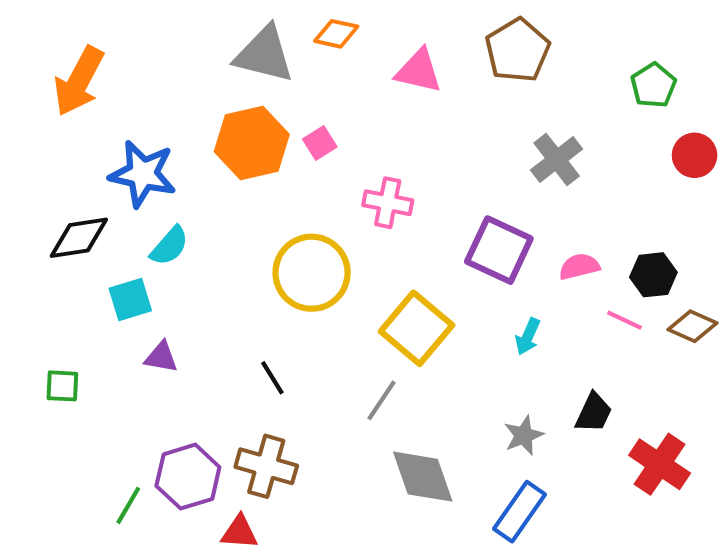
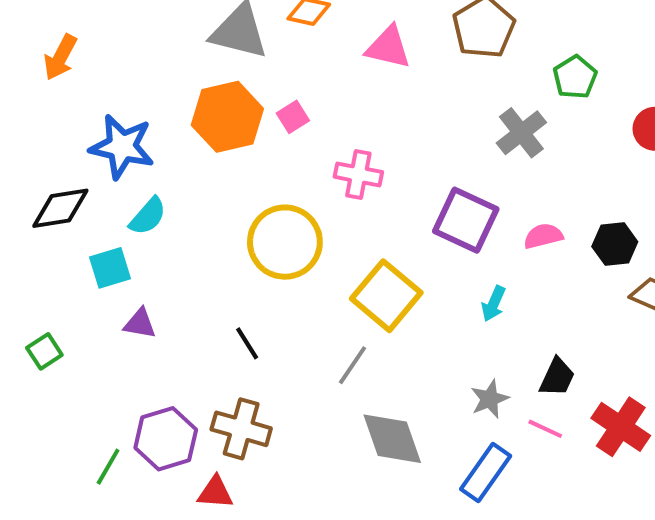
orange arrow: (79, 81) -> (60, 57), size x0.7
green pentagon: (653, 85) -> (575, 77), moved
pink line: (625, 320) -> (545, 429), moved
green square: (62, 386) -> (44, 351), turned -36

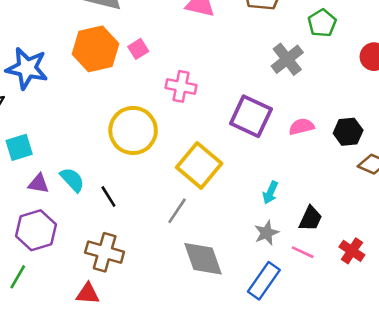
cyan semicircle: (148, 216) -> (72, 180), moved, turned -84
cyan arrow: (494, 304) -> (270, 193), moved
red cross: (621, 427) -> (352, 251), size x0.7
purple hexagon: (166, 439) -> (36, 230), moved

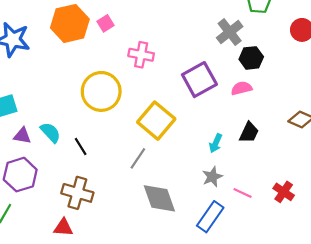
purple square: (251, 116) -> (199, 80), turned 36
black hexagon: (348, 132) -> (251, 58), moved
black trapezoid: (311, 219) -> (249, 132), moved

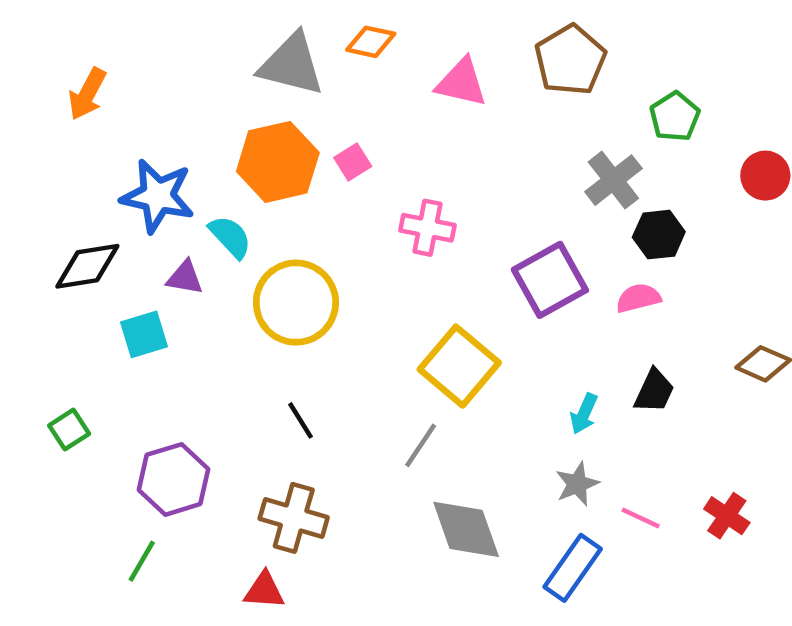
yellow circle: (101, 91) -> (296, 303), moved
cyan semicircle: (50, 132) -> (230, 237), moved
purple triangle: (22, 136) -> (185, 278), moved

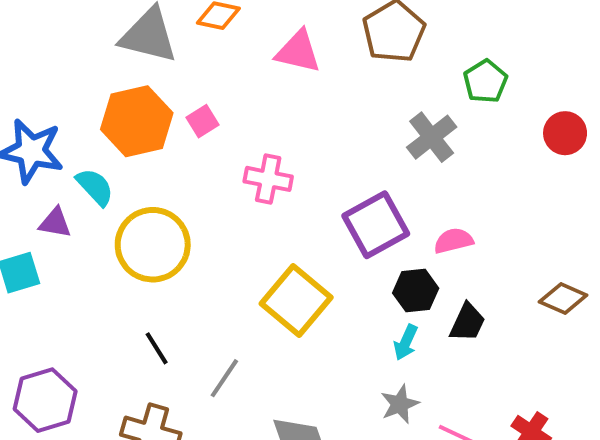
black hexagon: (659, 235) -> (416, 291), moved
gray line: (421, 445) -> (224, 378), moved

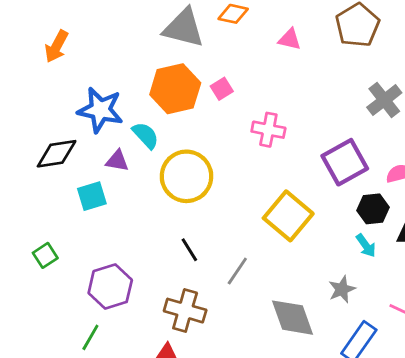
pink triangle: (298, 51) -> (290, 39), size x0.7
cyan arrow: (406, 342) -> (366, 246), turned -60
gray star: (400, 404) -> (342, 289), moved

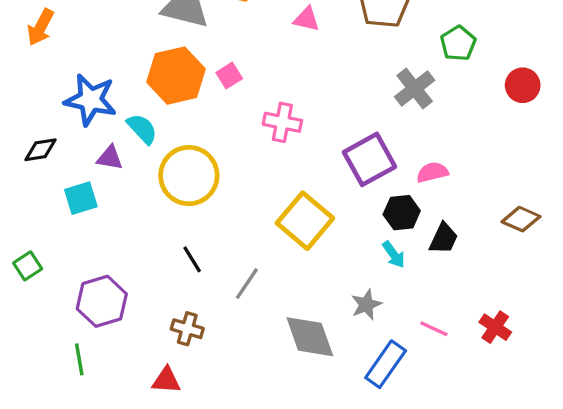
black diamond: (57, 154) -> (41, 150), size x0.7
brown cross: (185, 311) -> (187, 329), size x0.7
green line: (90, 337) -> (79, 359), turned -40

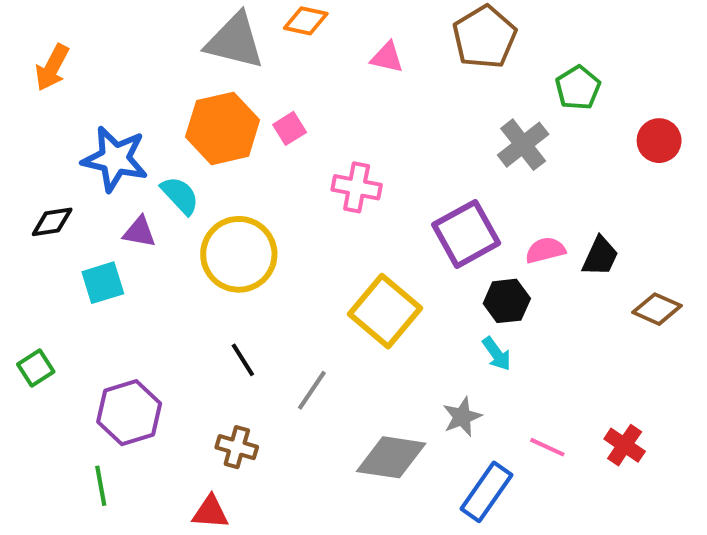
black trapezoid: (444, 238) -> (600, 256), moved
gray diamond: (310, 337) -> (391, 457), turned -62

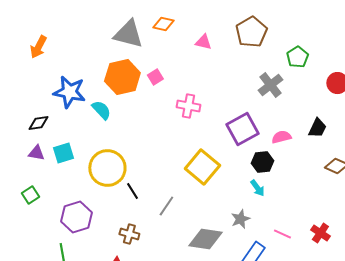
purple triangle: (139, 232) -> (36, 153), moved
yellow circle: (239, 254) -> (107, 168), moved
black trapezoid: (600, 256) -> (317, 128), moved

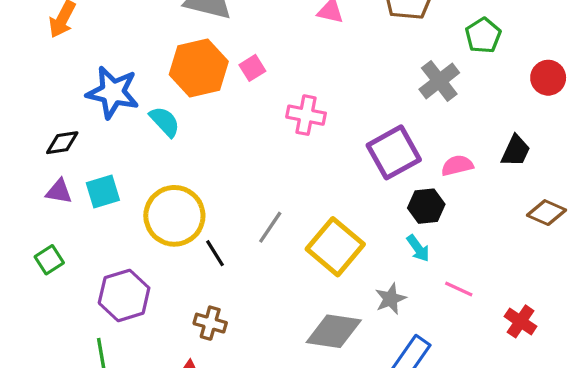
yellow square: (202, 167) -> (335, 247), moved
gray line: (166, 206) -> (270, 227), moved
pink line: (282, 234) -> (459, 289), moved

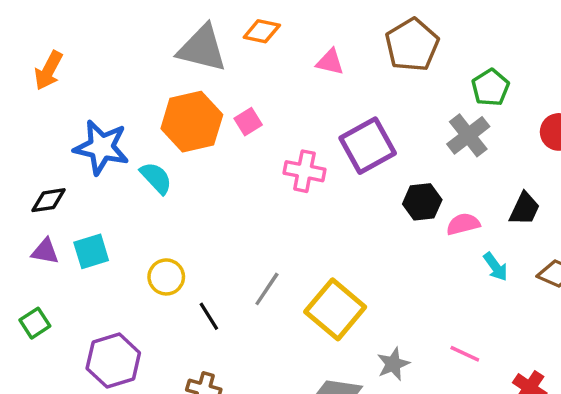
gray cross: (439, 81) -> (468, 135), moved
purple square: (394, 152) -> (368, 146), moved
black hexagon: (426, 206) -> (422, 202), moved
yellow circle: (174, 216) -> (166, 277), size x0.6
cyan arrow: (418, 248) -> (496, 267), moved

